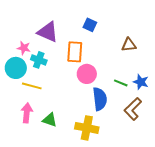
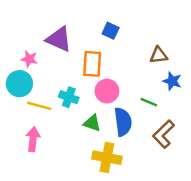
cyan cross: (39, 60) -> (69, 97), moved
blue star: (141, 82) -> (172, 81), moved
green triangle: (50, 120) -> (92, 123), moved

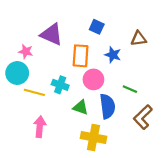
brown triangle: (159, 55) -> (139, 39), moved
blue star: (172, 81) -> (113, 55), moved
pink arrow: (33, 139) -> (40, 127), moved

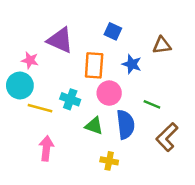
yellow cross: (93, 137) -> (109, 161), size x0.6

